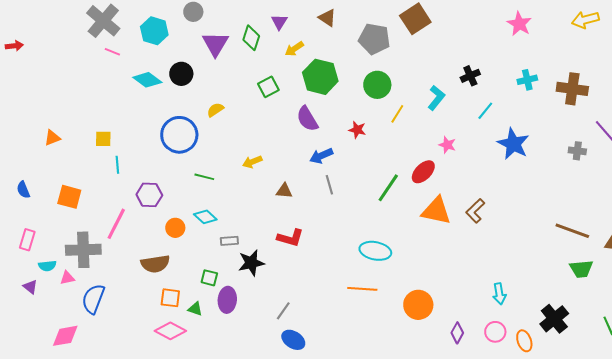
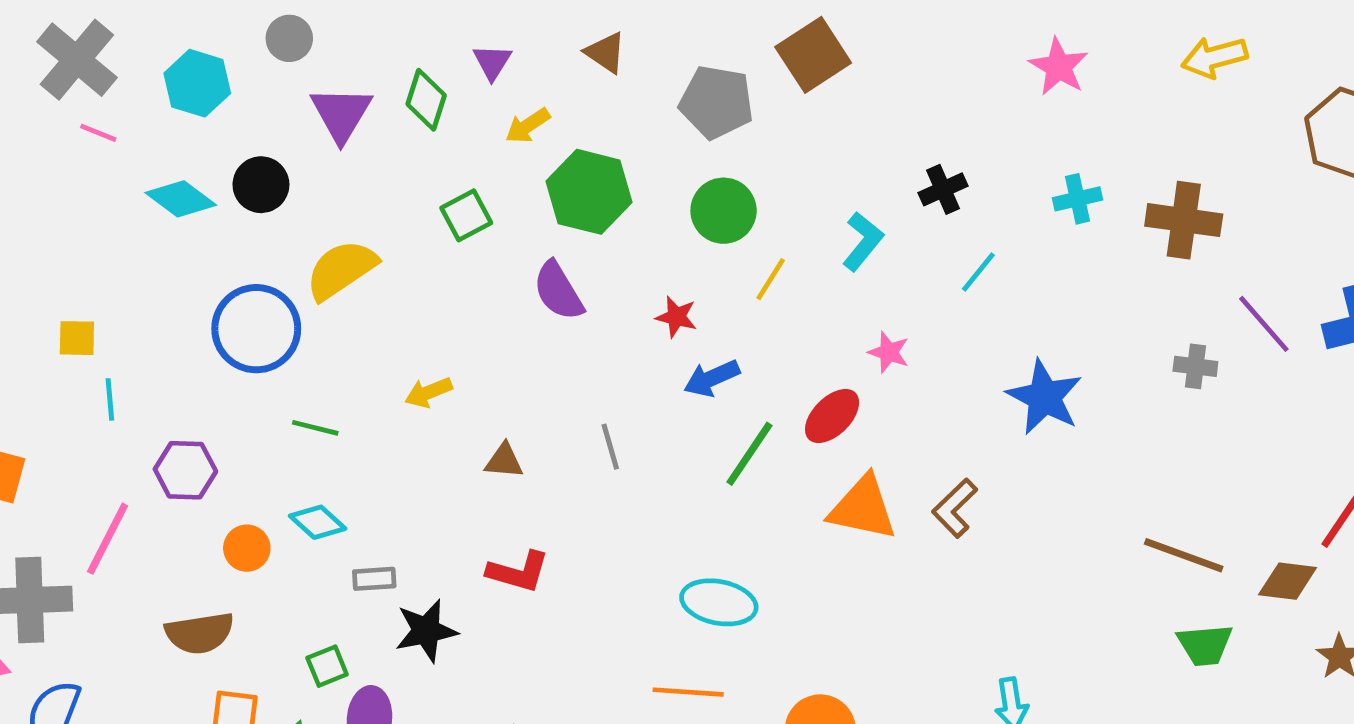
yellow semicircle: (215, 110) -> (341, 270), size x1.8
blue star: (513, 144) -> (1044, 397), moved
blue arrow: (321, 156) -> (712, 378), moved
green square: (209, 278) -> (327, 666), turned -36

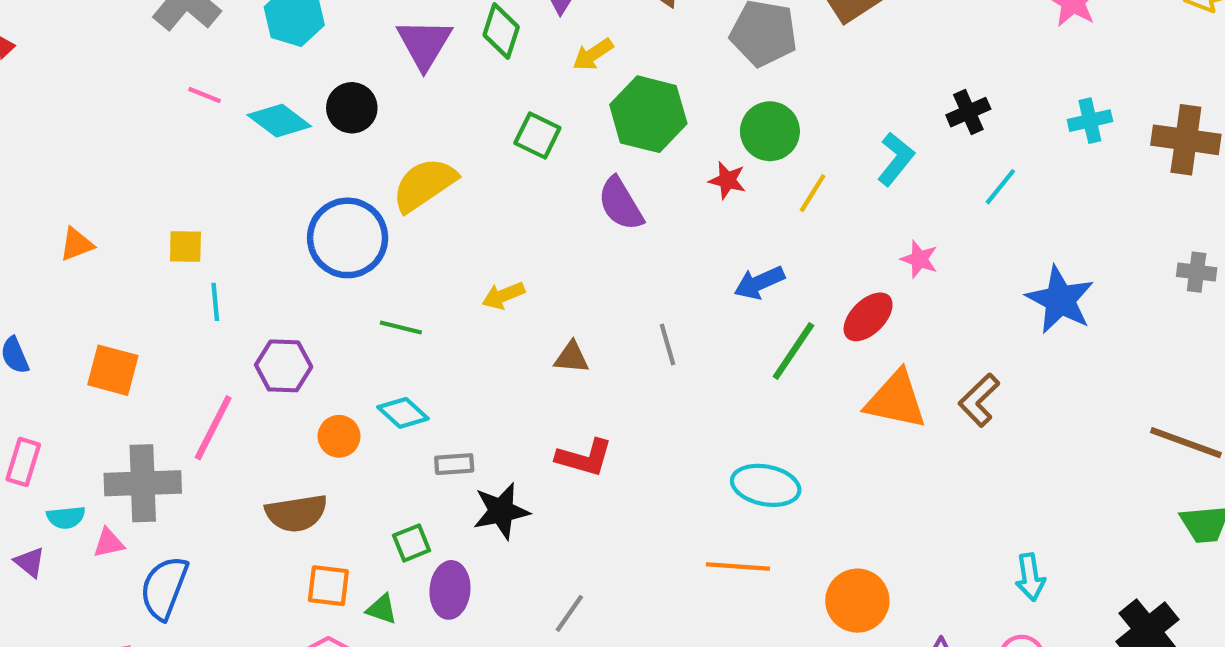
pink line: (98, 133) -> (205, 95), moved
green square: (466, 215) -> (537, 136), turned -36
red star: (676, 317) -> (727, 180), moved

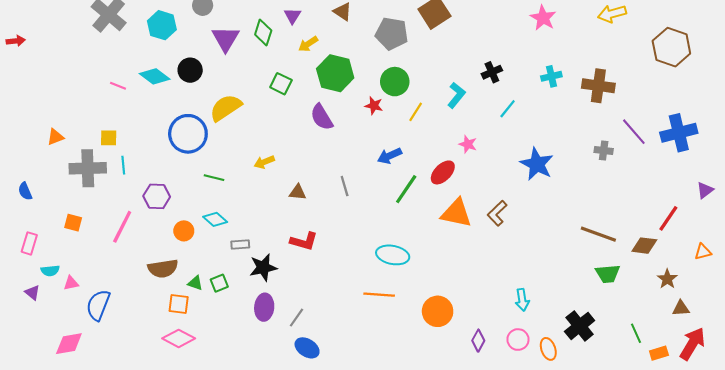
pink line: (205, 95) -> (118, 86), moved
orange square: (113, 370) -> (73, 223), moved, size x0.7
gray cross: (143, 483) -> (88, 168), moved
purple ellipse: (450, 590) -> (264, 307), moved
green triangle: (382, 609) -> (195, 283), moved

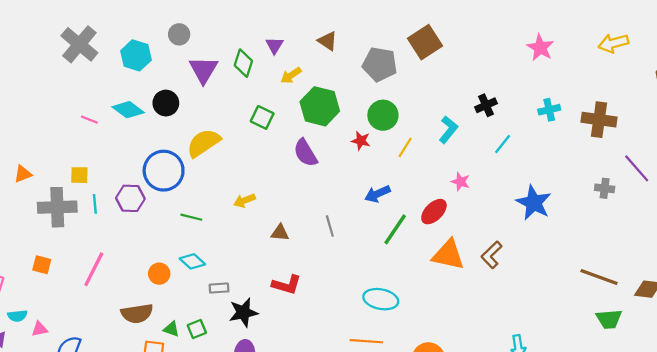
purple hexagon: (157, 196) -> (130, 198), moved

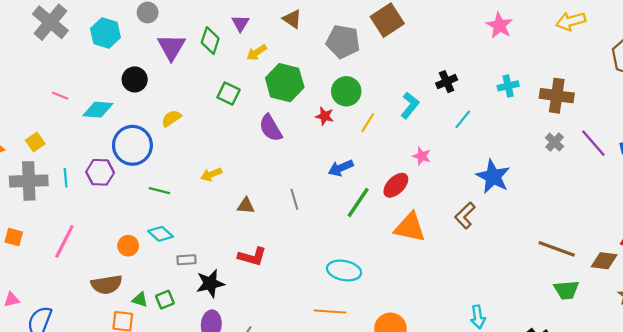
cyan diamond: (128, 110) -> (98, 110), moved, turned -32
yellow semicircle: (203, 143) -> (171, 118), size x0.6
yellow square: (79, 175) -> (35, 142), moved, turned -36
gray cross: (605, 188) -> (555, 142), moved, turned 36
brown L-shape: (492, 255) -> (465, 215), moved

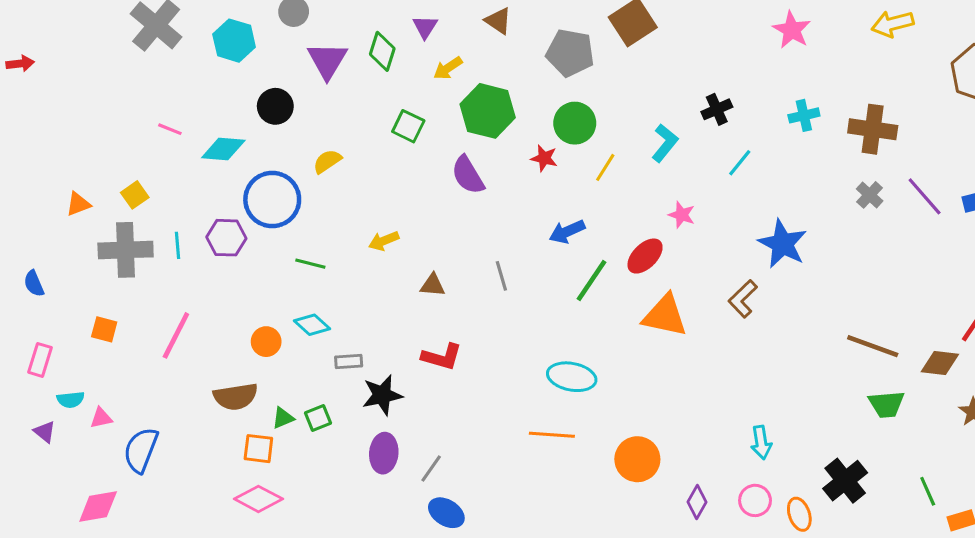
green triangle: (140, 300) -> (283, 418), turned -42

